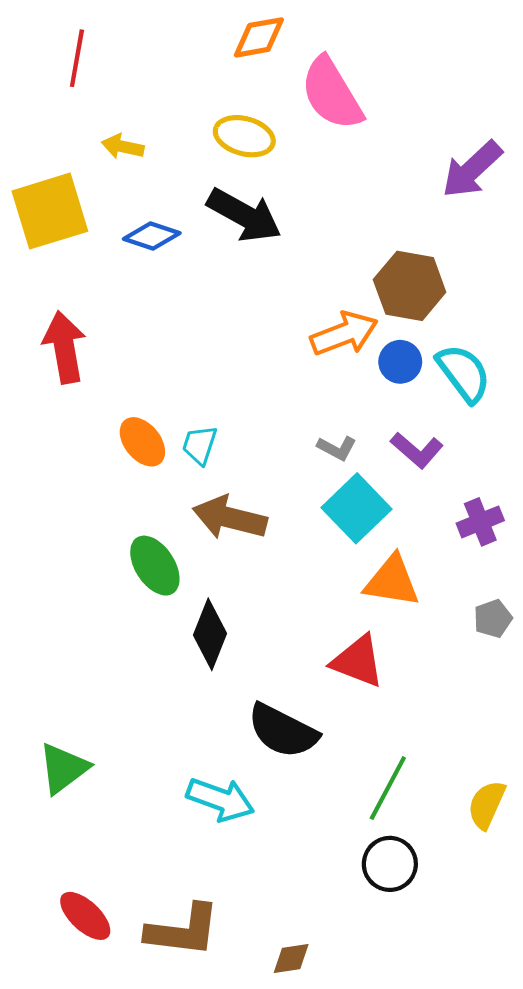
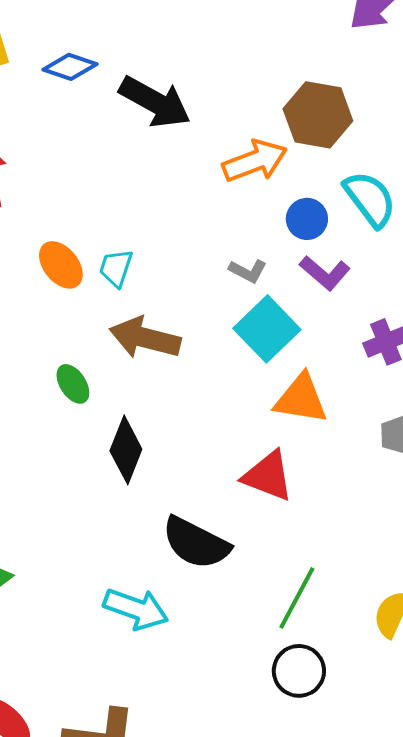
black arrow: (244, 215) -> (155, 102), moved
blue circle: (400, 362) -> (307, 219), moved
green ellipse: (155, 566) -> (73, 384), size x0.7

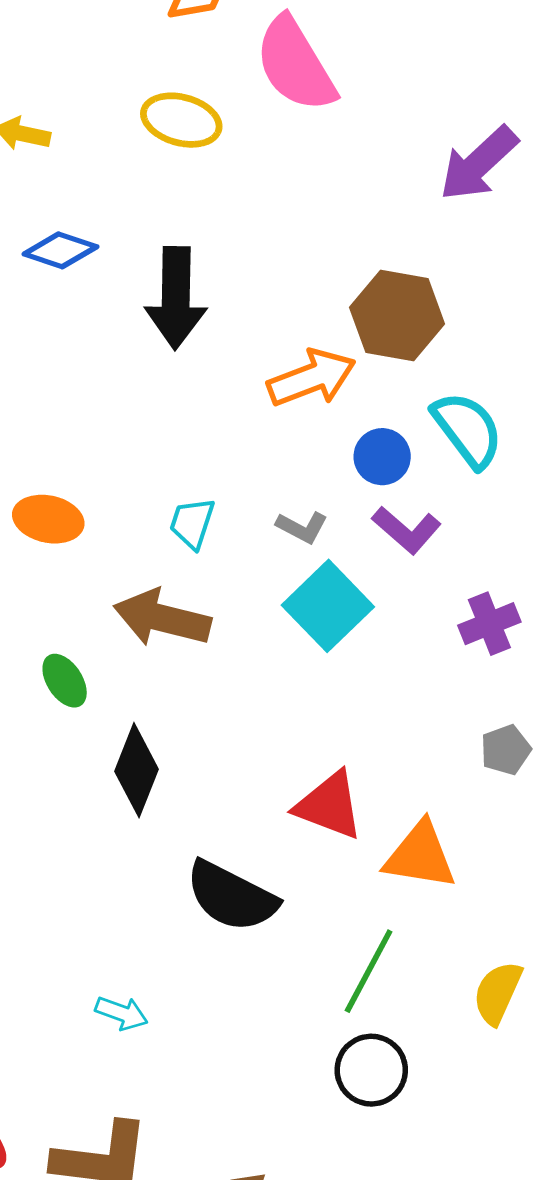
black arrow: (155, 102) -> (176, 298), turned 62
orange ellipse: (61, 265) -> (48, 519), turned -39
cyan trapezoid: (116, 268) -> (192, 523), moved
orange triangle: (301, 399) -> (420, 856), moved
cyan arrow: (136, 609) -> (122, 1013), moved, size x0.6

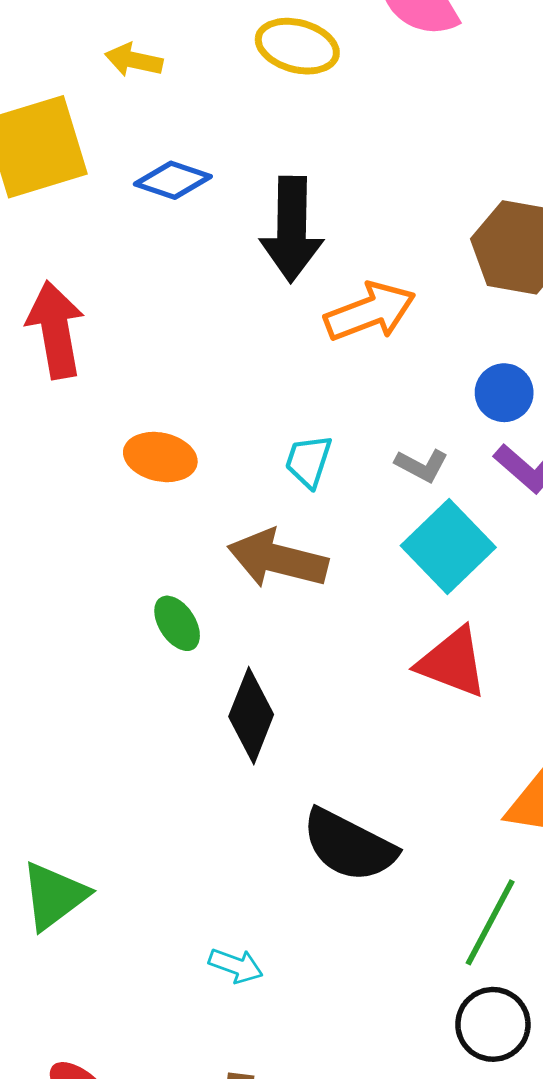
orange arrow: (312, 378) -> (370, 312), moved
red triangle: (329, 805) -> (452, 662), moved

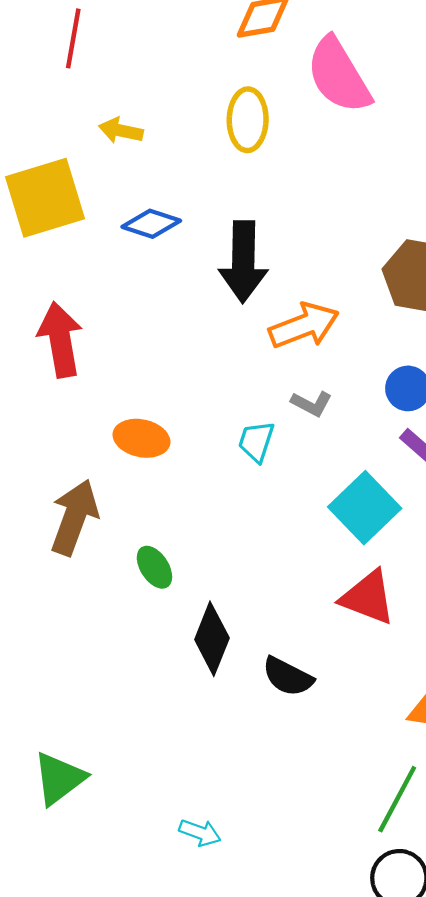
yellow ellipse: (297, 46) -> (248, 120), turned 76
gray L-shape: (422, 465) -> (312, 404), moved
brown arrow: (278, 559) -> (74, 517), moved, turned 96
black semicircle: (349, 845) -> (288, 677), moved, size x0.7

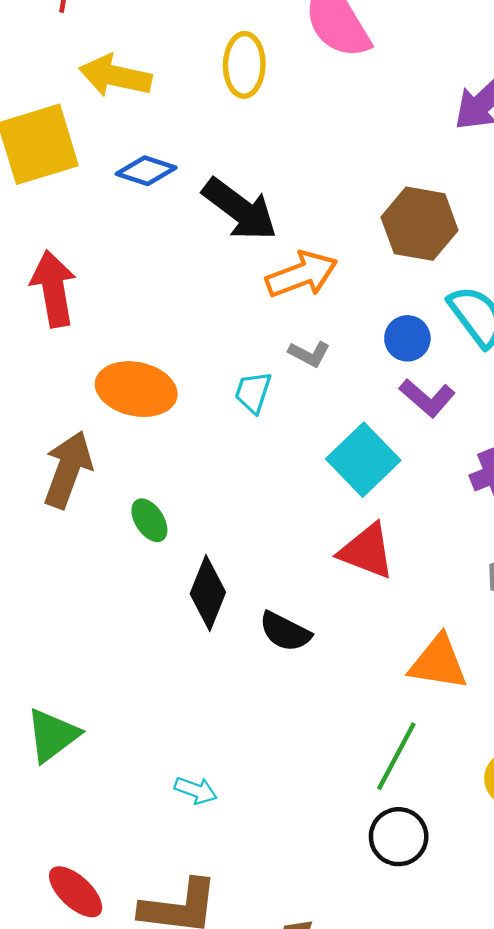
yellow arrow: (121, 131) -> (115, 76), size x1.6
black arrow: (243, 262) -> (240, 209), turned -54
orange ellipse: (141, 438) -> (136, 389), size x1.4

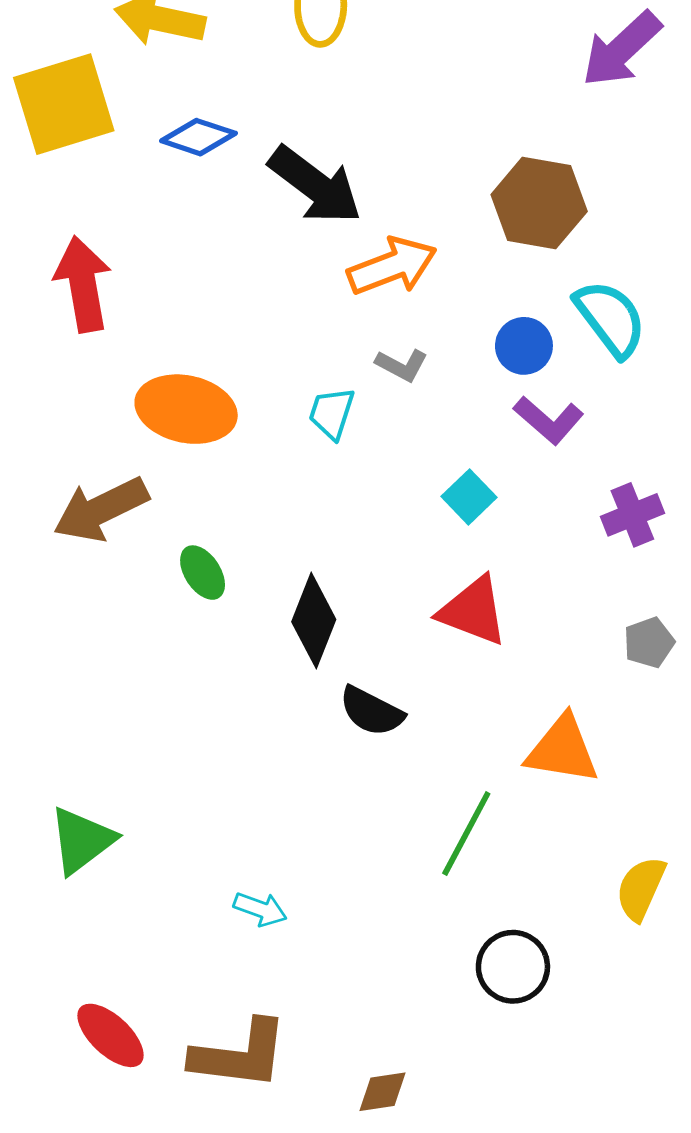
cyan square: (363, 460) -> (469, 497), size x0.6
brown arrow: (68, 470) -> (101, 509), turned -136
black diamond: (208, 593) -> (314, 621), moved
green line: (396, 756) -> (466, 834), moved

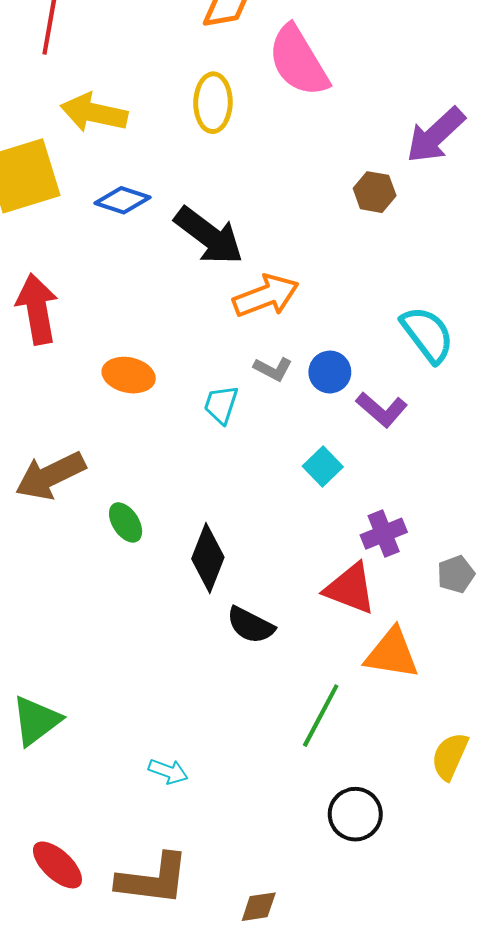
brown hexagon: (539, 203) -> (375, 192), moved, size x0.6
blue circle: (524, 346) -> (330, 372), moved
orange ellipse: (186, 409) -> (129, 375), moved, size x0.7
purple cross: (632, 515) -> (384, 534), moved
red triangle: (473, 611) -> (350, 589), moved

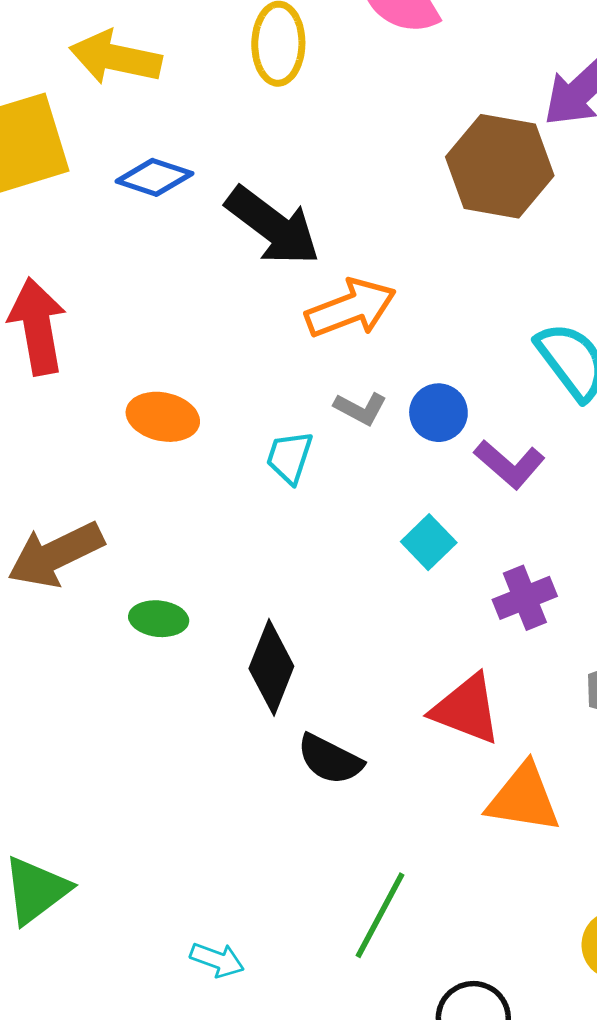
brown hexagon: (375, 192) -> (500, 166), size x1.8
green ellipse: (126, 522) -> (159, 619), turned -51
purple cross: (384, 534) -> (525, 598), moved
green line: (321, 716) -> (380, 915), moved

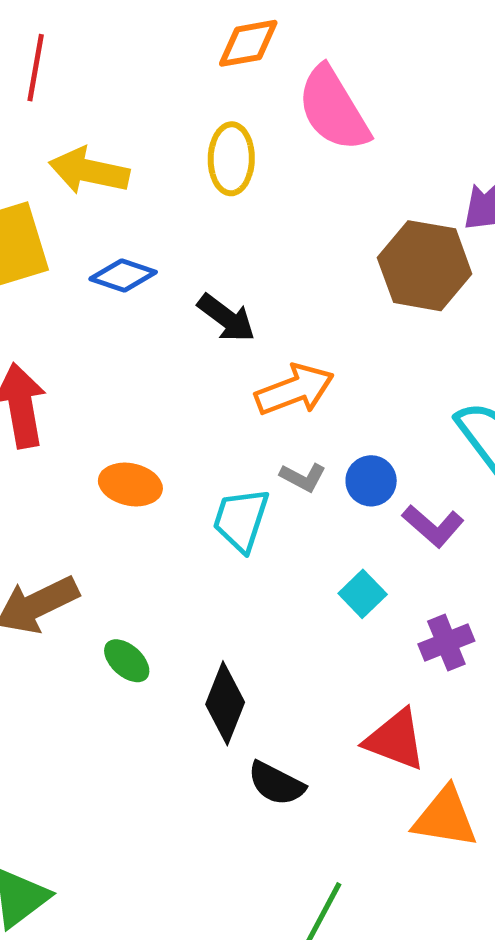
black arrow: (273, 226) -> (226, 318), size x0.7
cyan trapezoid: (290, 457) -> (241, 520), size x1.4
green ellipse: (159, 619) -> (127, 661), turned 36

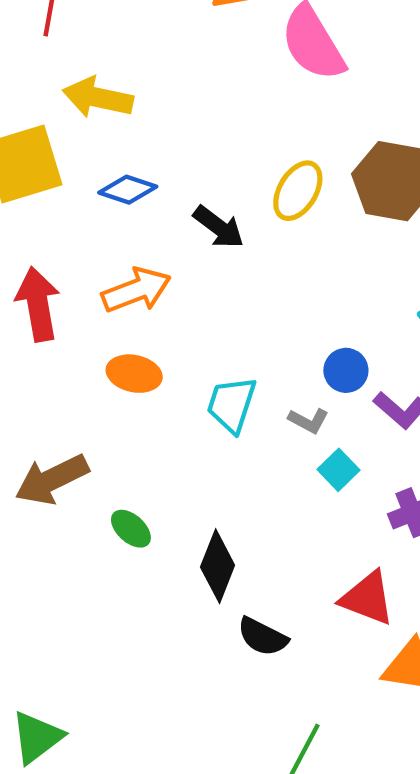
yellow ellipse: (231, 159) -> (298, 191), moved, turned 30
orange arrow: (294, 390) -> (136, 290), moved
gray L-shape: (303, 477) -> (309, 421), moved

